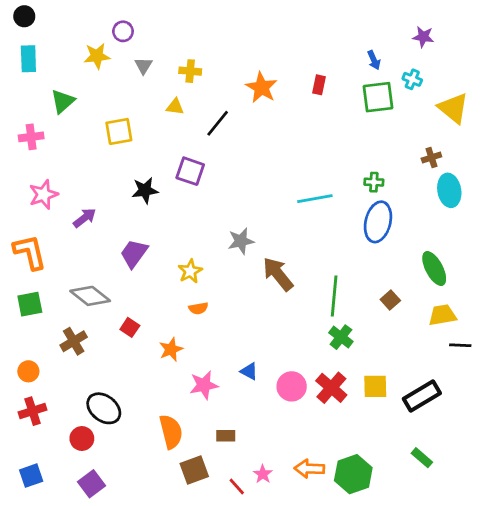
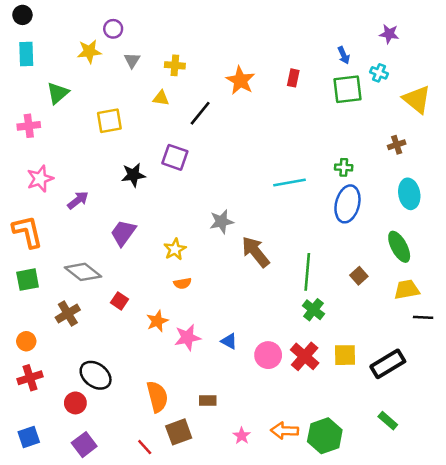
cyan ellipse: (449, 190) -> (409, 194), moved
pink star: (204, 385) -> (187, 337), moved
red line: (237, 486) -> (145, 447), moved

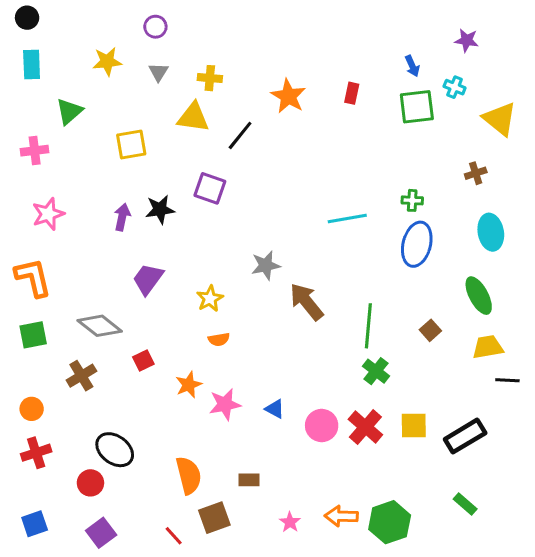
purple circle: (113, 29) -> (155, 27), moved
yellow triangle: (161, 98) -> (193, 117), size x1.6
purple arrow: (78, 200) -> (122, 217), moved, turned -40
red square: (119, 301) -> (143, 361), turned 30

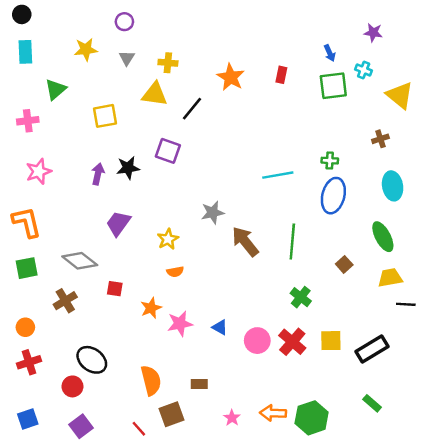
green line: (368, 326) -> (292, 241), moved
red square: (143, 361) -> (115, 289), turned 35

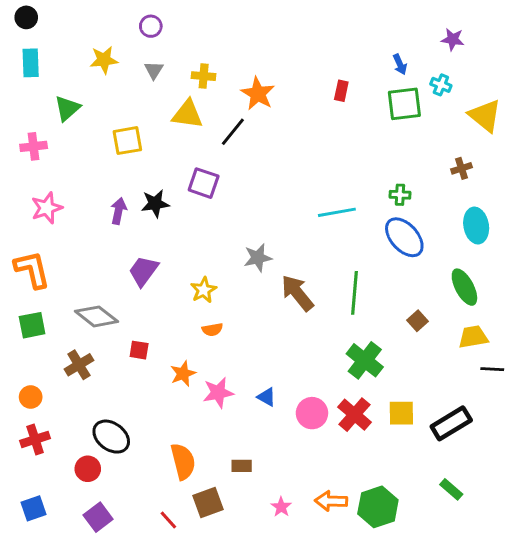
orange star: (231, 77) -> (258, 94), moved
blue ellipse: (333, 196) -> (404, 237), turned -56
green cross: (301, 297) -> (365, 360), size x1.4

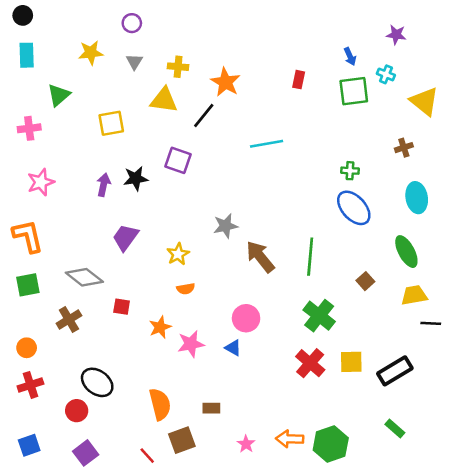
cyan line: (337, 212) -> (267, 144), moved
pink circle: (312, 413) -> (246, 318), moved

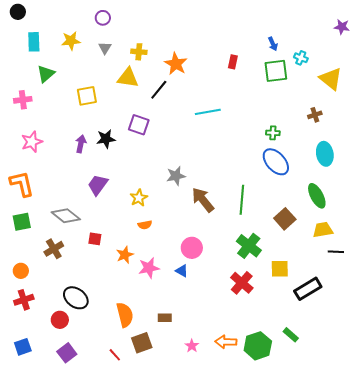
purple star: (396, 35) -> (342, 27), moved
cyan rectangle: (27, 55) -> (34, 42), moved
brown square: (365, 281) -> (285, 219), size x1.5
yellow square: (351, 362) -> (280, 269), moved
green rectangle: (395, 429) -> (291, 335), moved

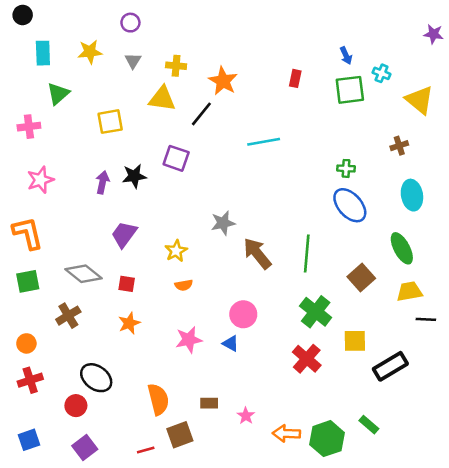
red square: (95, 239) -> (127, 284), moved
orange star: (125, 255) -> (129, 323), moved
pink star: (192, 346) -> (246, 416), moved
red line: (115, 355) -> (146, 450), turned -64

